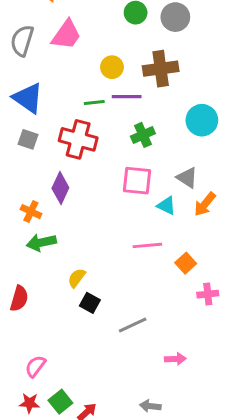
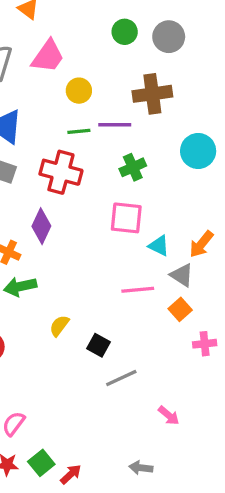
yellow circle: (112, 67) -> (79, 91), moved
gray triangle: (187, 178) -> (182, 275), moved
black square: (90, 303) -> (98, 345), moved
pink arrow: (175, 359) -> (169, 416), turned 42

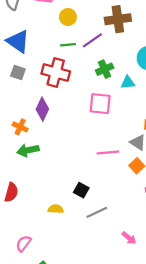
purple line: (115, 125) -> (92, 40), turned -35
cyan triangle: (159, 246) -> (128, 82), moved, turned -32
yellow semicircle: (59, 326) -> (56, 209), moved, turned 56

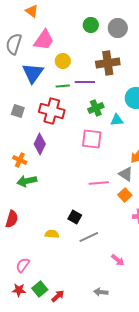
purple line: (92, 40) -> (85, 82), turned 36
blue triangle: (18, 41) -> (33, 73), moved, turned 30

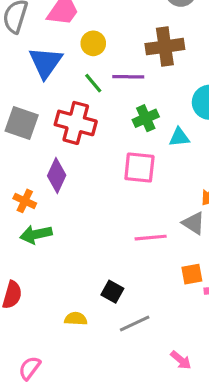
green line: (63, 86) -> (93, 83), turned 56
gray square: (18, 111) -> (22, 123), size x1.5
orange square: (125, 195) -> (192, 274), moved, turned 32

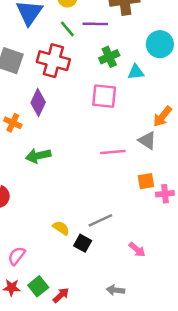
green arrow: (36, 234) -> (38, 156), moved
black square: (112, 292) -> (83, 243), moved
yellow semicircle: (76, 319) -> (61, 228), moved, turned 30

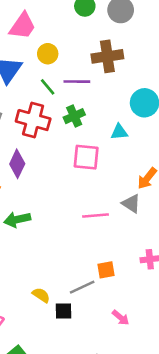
green cross: (109, 57) -> (74, 116), moved
orange square: (146, 181) -> (106, 270), moved
black square: (83, 243) -> (64, 311), turned -30

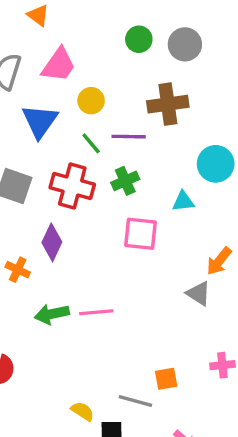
pink line: (95, 216) -> (96, 312), moved
gray line: (82, 287) -> (135, 401), turned 40

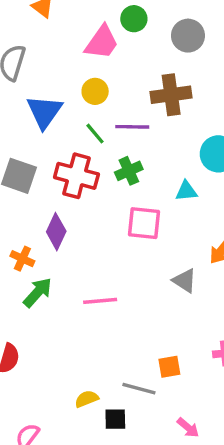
green circle: (139, 39) -> (134, 19), moved
pink trapezoid: (59, 65) -> (102, 42), moved
gray triangle: (199, 293) -> (185, 281), moved
green arrow: (52, 314) -> (38, 292), moved, turned 144
yellow semicircle: (83, 411) -> (87, 399), turned -55

